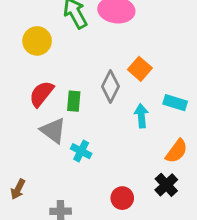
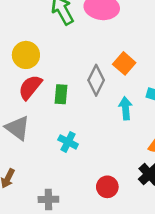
yellow circle: (37, 41) -> (26, 55), moved
gray triangle: (53, 131) -> (18, 128), moved

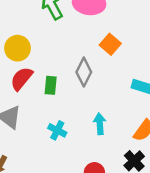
orange square: (124, 63) -> (110, 44), moved
cyan arrow: (126, 108) -> (100, 124), moved

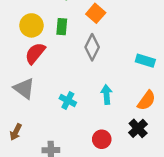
orange square: (110, 44) -> (96, 13), moved
green rectangle: (51, 85) -> (62, 27), moved

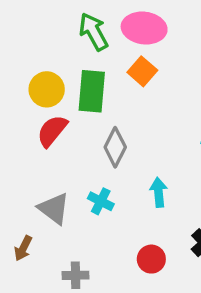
green rectangle: (62, 27) -> (92, 91), size x1.6
gray diamond: (92, 47) -> (115, 147), moved
gray triangle: (24, 88) -> (54, 209), moved

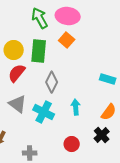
cyan cross: (101, 201) -> (44, 112), size x1.5
gray triangle: (54, 209) -> (18, 104), moved

